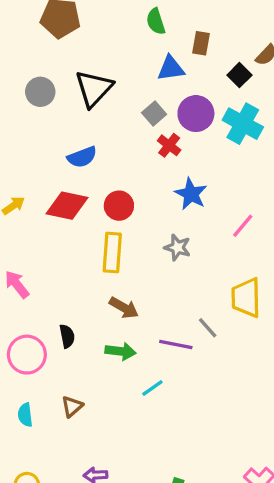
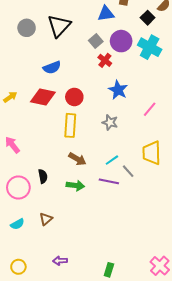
cyan line: (152, 388) -> (112, 160), moved
cyan semicircle: (25, 415) -> (17, 224), turned -112

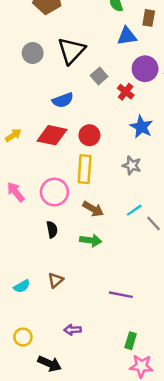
gray square: (96, 41) -> (99, 76), moved
purple line: (109, 181) -> (121, 295), moved
pink circle: (18, 187) -> (54, 192), moved

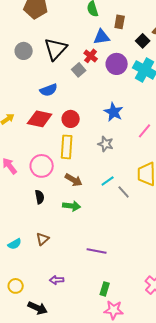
red cross: (126, 92) -> (91, 56), moved

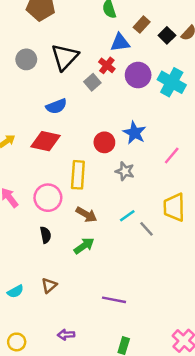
brown rectangle: (120, 22) -> (142, 25), turned 32
black square: (143, 41) -> (167, 35), moved
red circle: (71, 119) -> (104, 142), moved
green arrow: (72, 206) -> (84, 246), turned -42

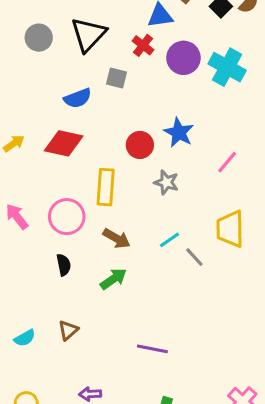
gray square: (92, 82) -> (117, 78), moved, turned -35

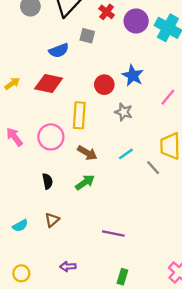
gray line: (194, 257) -> (153, 168), moved
black semicircle: (64, 265) -> (47, 181), moved

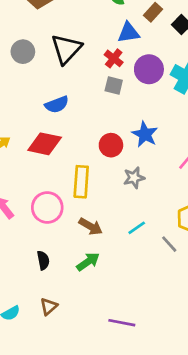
gray square: (87, 36) -> (114, 86), moved
gray star: (124, 112) -> (134, 178), turned -30

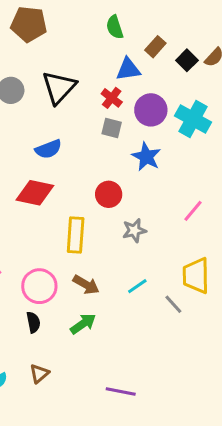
blue star: (145, 134) -> (146, 157), moved
pink circle: (47, 207) -> (39, 286), moved

